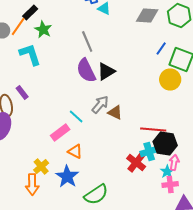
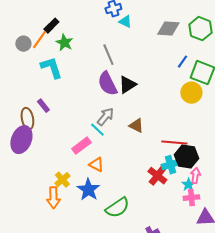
gray arrow: (100, 104) -> (105, 117), moved

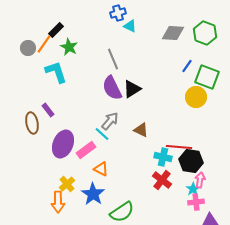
purple ellipse: (21, 140) -> (63, 144), moved
cyan cross: (170, 165) -> (163, 157), moved, turned 30

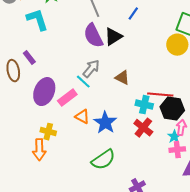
blue line: (187, 66) -> (133, 14), moved
yellow cross: (67, 184) -> (48, 132), turned -35
blue star: (93, 194) -> (105, 123), moved

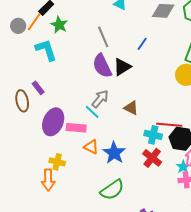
pink rectangle: (67, 98) -> (76, 128), turned 42

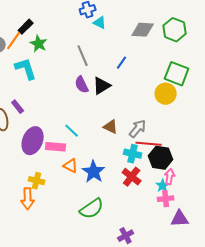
purple semicircle: (102, 66) -> (82, 85), size x0.7
gray arrow: (100, 99) -> (138, 129), moved

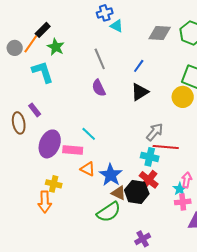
black triangle: (102, 86) -> (140, 92), moved
brown triangle: (111, 127) -> (119, 193), moved
black hexagon: (161, 158) -> (137, 192), moved

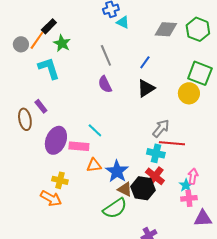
orange triangle: (88, 169) -> (94, 165), turned -35
orange arrow: (45, 202) -> (51, 198), turned -60

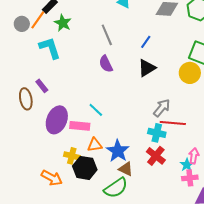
yellow cross: (60, 180) -> (72, 156), moved
black hexagon: (143, 188) -> (85, 168), moved

